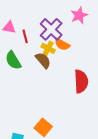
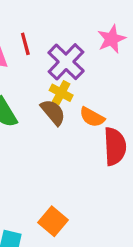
red line: (25, 36) -> (25, 44), moved
orange semicircle: (62, 44) -> (92, 117), moved

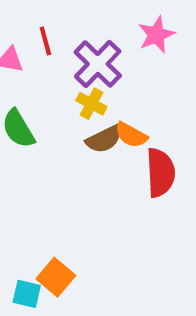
brown semicircle: (53, 112) -> (104, 139), moved, turned 104
orange square: (53, 221) -> (56, 277), moved

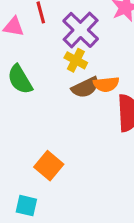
orange semicircle: (131, 135) -> (106, 84), turned -35
orange square: (56, 277) -> (49, 166), moved

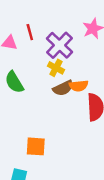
orange square: (49, 166) -> (36, 146), turned -36

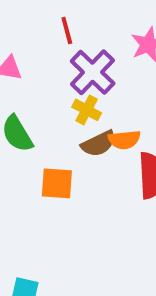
red line: (30, 32) -> (67, 31), moved
orange square: (36, 146) -> (57, 183), moved

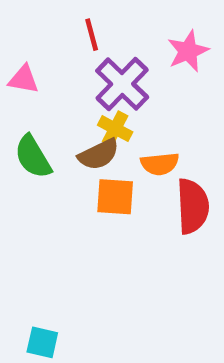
brown semicircle: (99, 144) -> (99, 154), moved
orange square: (57, 183) -> (115, 197), moved

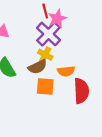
red line: (92, 35) -> (45, 11), moved
pink star: (188, 51) -> (57, 19), moved

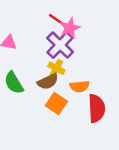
red line: (45, 11) -> (56, 19), turned -40
orange square: (45, 87) -> (56, 104), turned 30

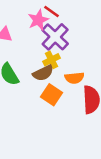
pink star: (70, 28) -> (38, 20), moved
yellow cross: (56, 68) -> (52, 60), turned 35

